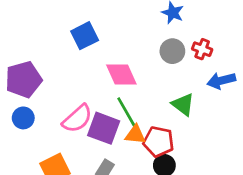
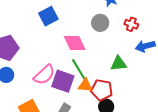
gray circle: (172, 51) -> (100, 23), moved
green triangle: (183, 104) -> (119, 63), turned -42

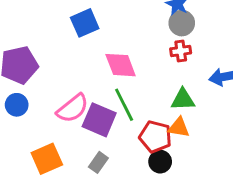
gray circle: (100, 23) -> (182, 23), moved
red cross: (131, 24) -> (181, 51), moved, turned -32
orange triangle: (85, 85) -> (179, 128), moved

